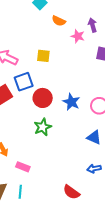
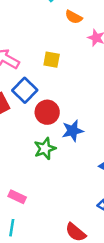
blue square: (24, 82) -> (25, 90), turned -30
blue star: (71, 102) -> (73, 131), moved, turned 30

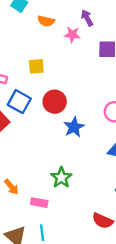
red circle: (47, 112) -> (55, 102), moved
green star: (45, 149) -> (61, 178), moved

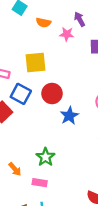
yellow square: (36, 66) -> (35, 63), size x1.5
green star: (61, 178) -> (45, 157), moved

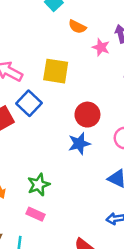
red circle: (52, 93) -> (87, 115), moved
pink rectangle: (40, 183) -> (36, 214), moved

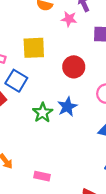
red circle: (87, 115) -> (74, 67), moved
green star: (39, 185) -> (43, 113), moved

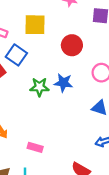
blue star: (67, 107) -> (63, 83), turned 30
green star: (43, 113) -> (39, 87), turned 30

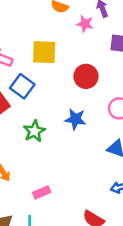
green star: (39, 87) -> (34, 131), moved, turned -30
pink rectangle: (35, 147) -> (42, 192), turned -40

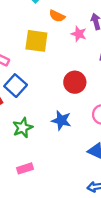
yellow square: (44, 52) -> (36, 41), moved
pink rectangle: (42, 192) -> (25, 168), moved

